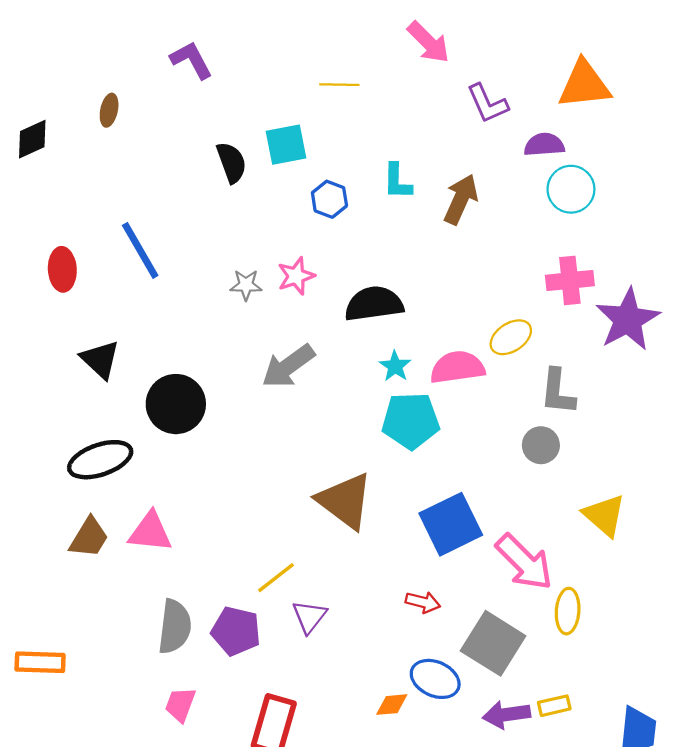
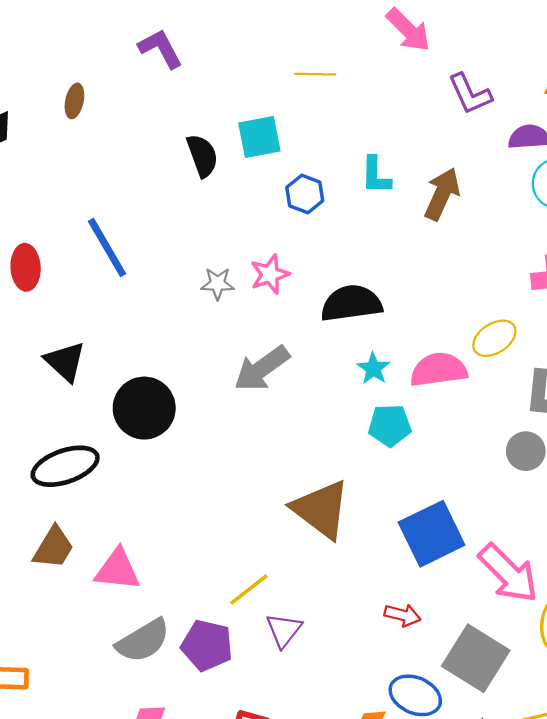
cyan pentagon: (411, 421) -> (390, 425), size x0.7
pink triangle: (150, 532) -> (117, 570), moved
gray semicircle: (175, 627) -> (143, 641), turned 52

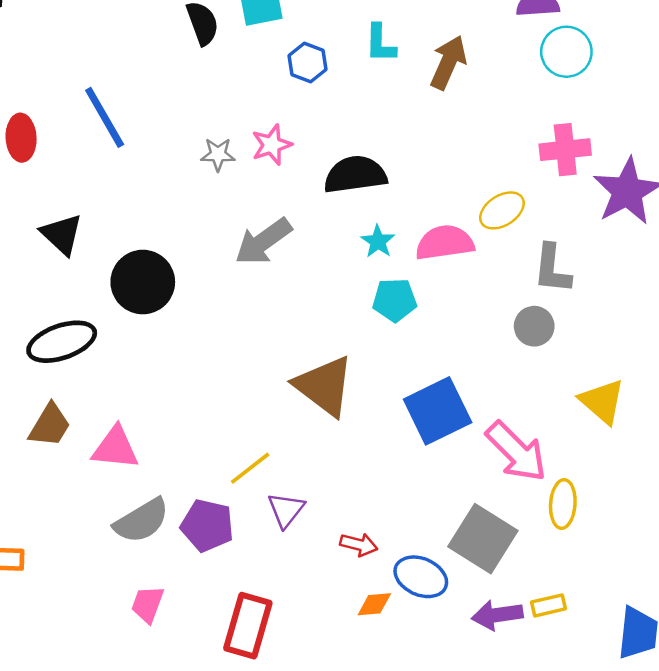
red arrow: (402, 615) -> (359, 545), moved

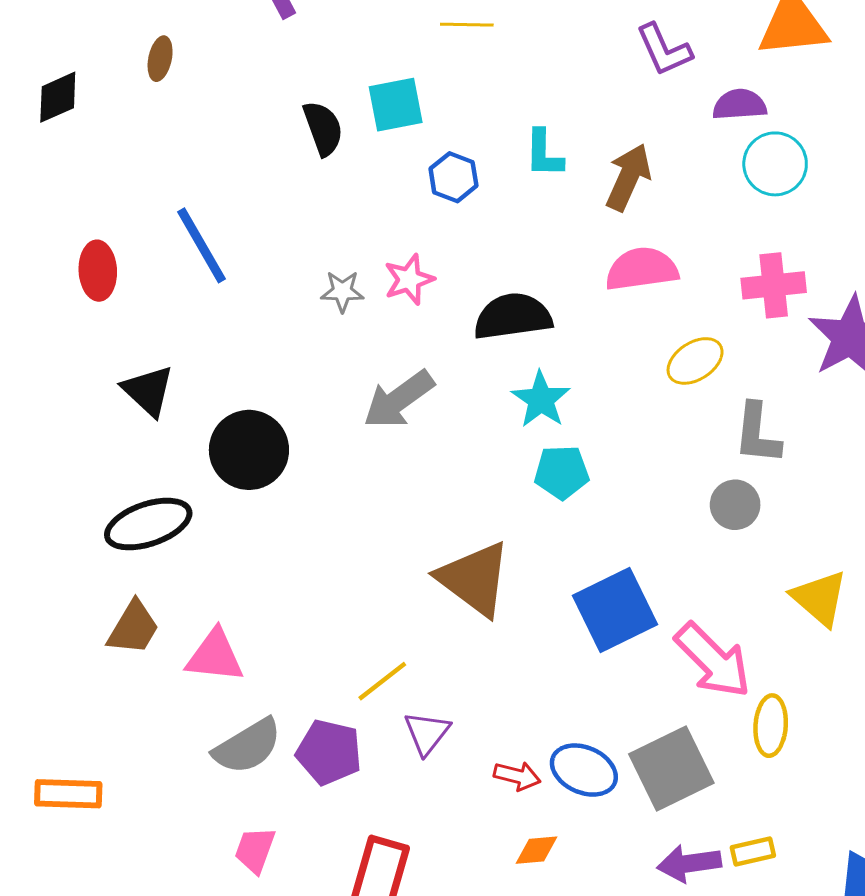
cyan star: (378, 241) -> (541, 400), size x1.4
pink semicircle: (445, 243) -> (642, 269), moved
gray square: (483, 539) -> (671, 769), turned 32
blue ellipse: (421, 577) -> (584, 770), moved

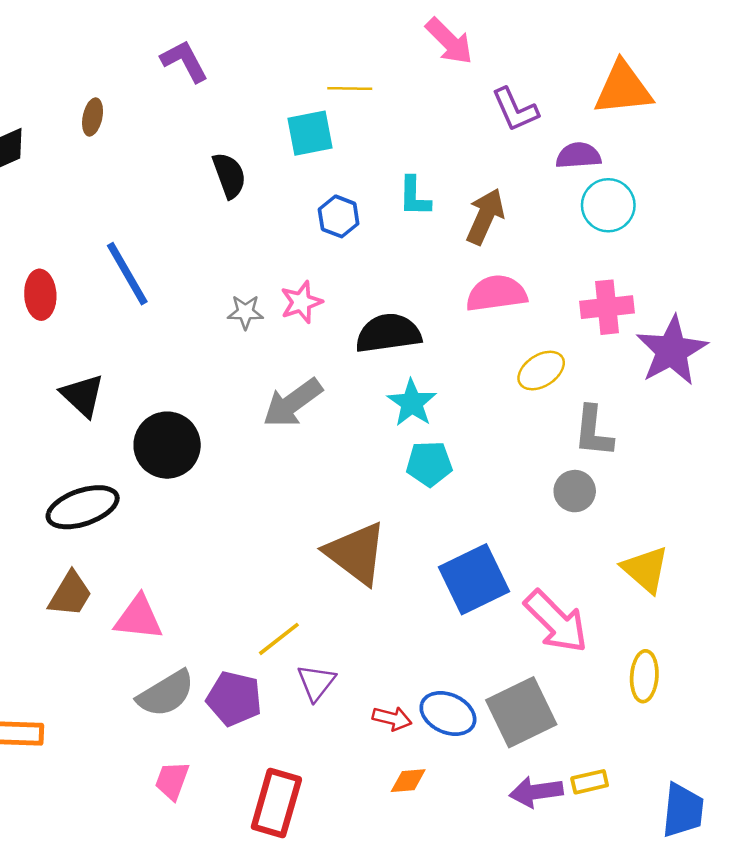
cyan square: (396, 105) -> (310, 133), moved
yellow ellipse: (771, 726) -> (644, 676), moved

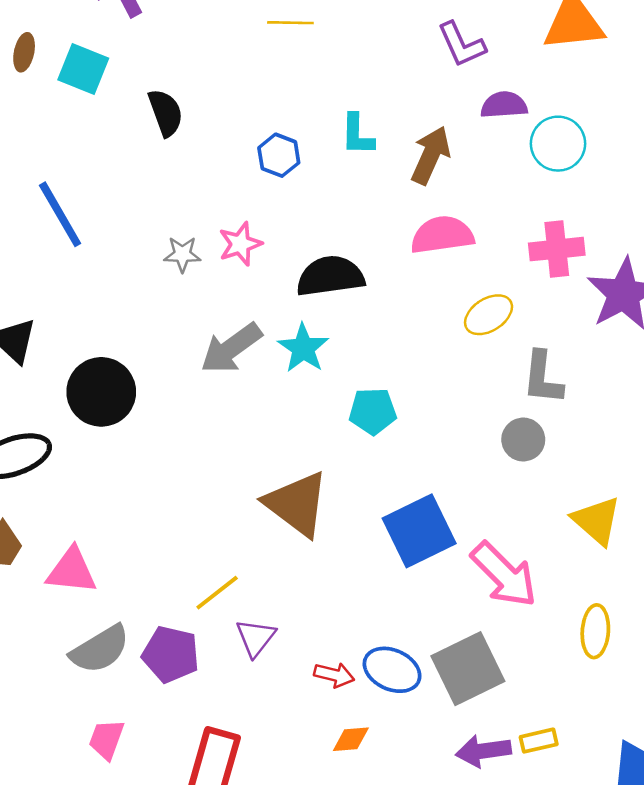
cyan square: (310, 133) -> (83, 69), moved, turned 33
purple semicircle: (578, 156) -> (504, 105), moved
cyan star: (412, 403) -> (303, 348), moved

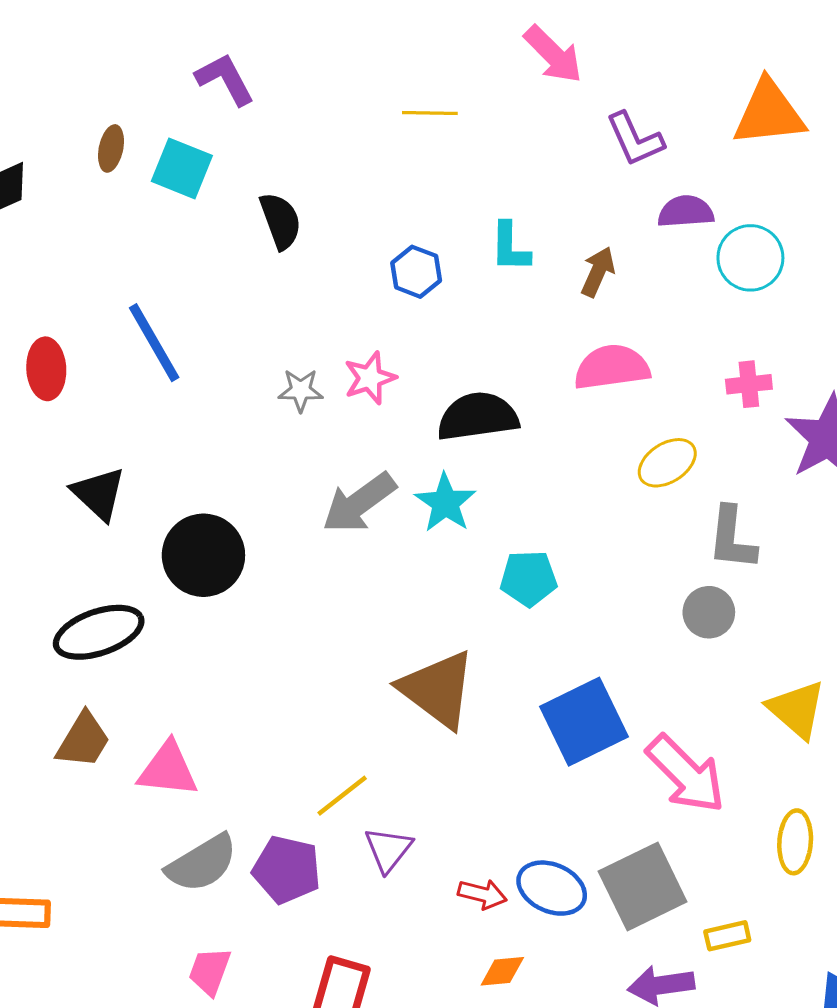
brown arrow: (431, 155) -> (598, 272), size x0.7
pink cross: (557, 249) -> (749, 384), size x0.7
yellow rectangle: (539, 741) -> (727, 936), moved

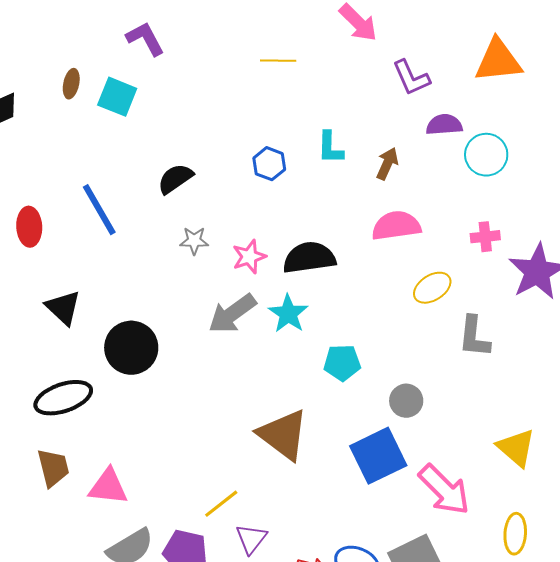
black semicircle: (280, 221) -> (175, 179), moved, turned -105
pink star: (370, 378) -> (249, 257), moved
gray circle: (709, 612) -> (406, 401), moved
brown trapezoid: (83, 740) -> (53, 468), turned -45

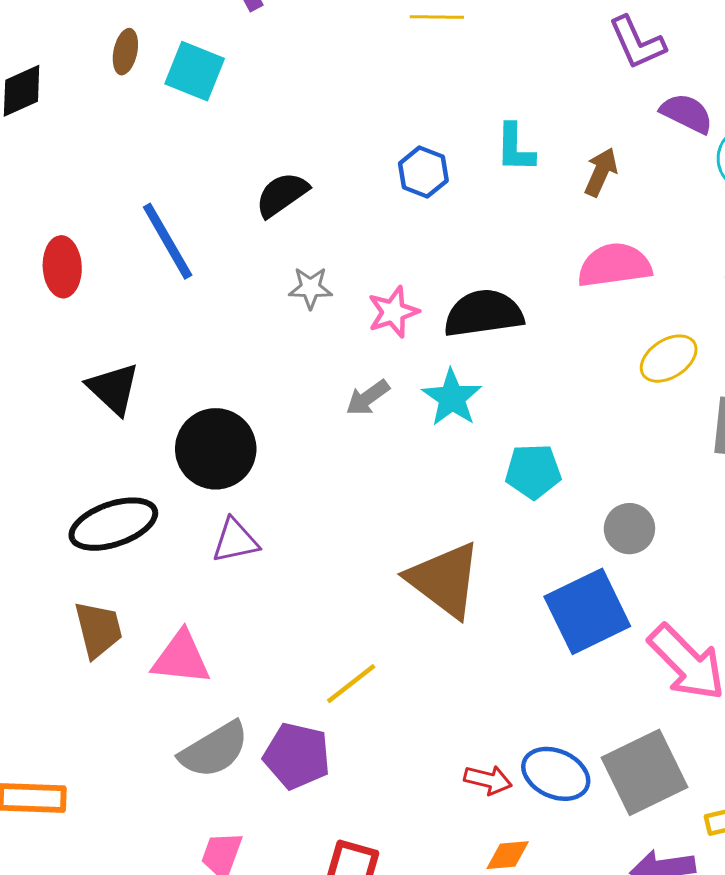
purple semicircle: (444, 125) -> (687, 113), turned 30
gray arrow: (232, 314) -> (368, 398), size x0.6
purple triangle: (251, 539) -> (235, 541), moved, turned 40

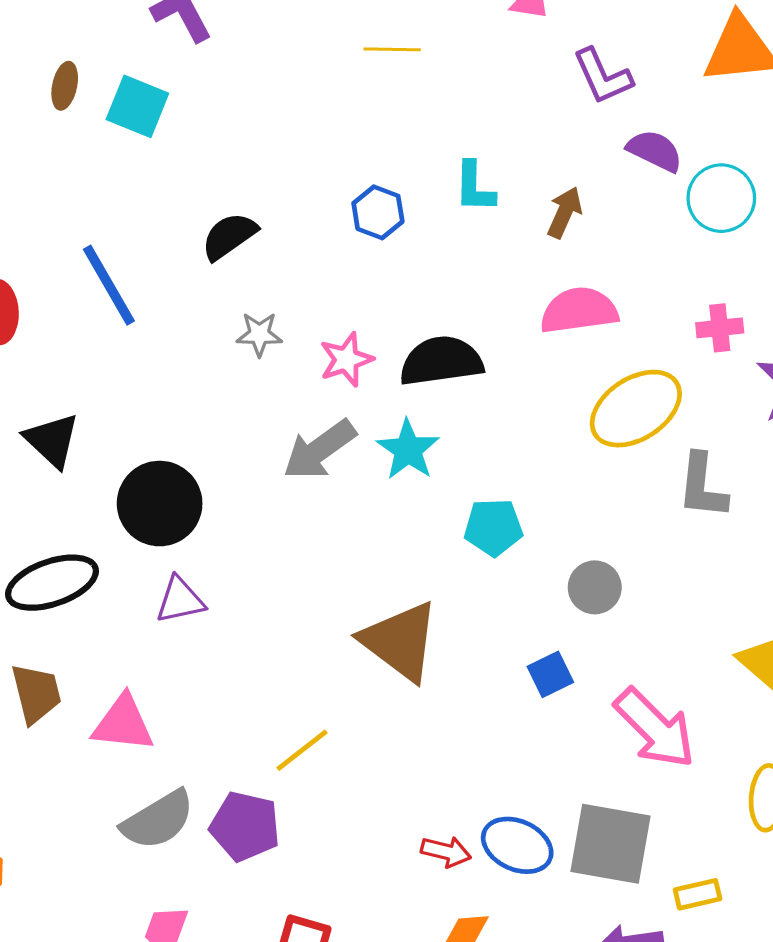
yellow ellipse: (669, 359) -> (636, 409), size x1.5
gray arrow: (368, 398) -> (319, 450), size x1.6
blue square: (587, 611) -> (550, 674), size x0.5
gray square: (645, 772) -> (611, 844), turned 36

